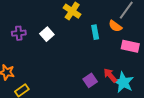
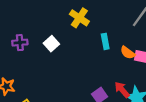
orange semicircle: (115, 26) -> (128, 53), moved

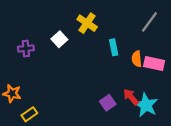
white square: (51, 44) -> (59, 39), moved
orange semicircle: (128, 53) -> (137, 59), turned 48

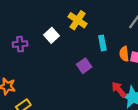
purple square: (108, 103) -> (84, 66), moved

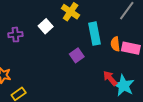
cyan rectangle: (102, 43) -> (94, 34), size x1.5

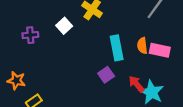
cyan rectangle: (94, 34) -> (117, 48), moved
purple square: (77, 55) -> (106, 75), moved

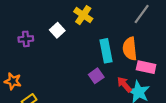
orange semicircle: (142, 46) -> (130, 49), size x1.5
pink rectangle: (160, 50) -> (146, 67), moved

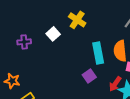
red arrow: (124, 84) -> (115, 84), turned -105

